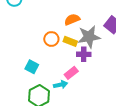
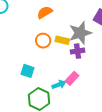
orange semicircle: (72, 20) -> (45, 12), moved
pink rectangle: (71, 73) -> (72, 78), moved

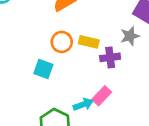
gray star: (80, 33) -> (130, 36), moved, size x0.6
cyan square: (28, 71) -> (43, 69), moved

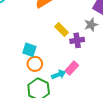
orange circle: (62, 42) -> (35, 64), moved
yellow rectangle: (89, 42) -> (62, 30), turned 32

